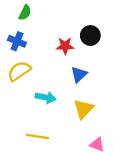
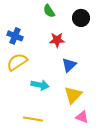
green semicircle: (25, 13) -> (49, 11), moved, turned 120
black circle: (90, 36) -> (81, 18), moved
pink triangle: (97, 144) -> (82, 117), moved

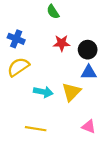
black circle: (81, 18) -> (88, 50), moved
blue triangle: (69, 65) -> (89, 72), moved, turned 42
yellow triangle: (73, 95) -> (71, 92), moved

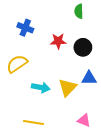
green semicircle: (53, 12) -> (79, 11), moved, turned 32
blue cross: (16, 39) -> (25, 28), moved
blue triangle: (89, 72) -> (89, 78), moved

